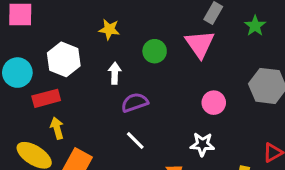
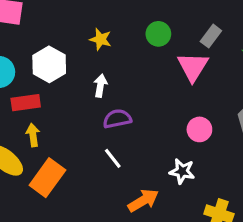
green circle: (155, 51) -> (158, 34), moved

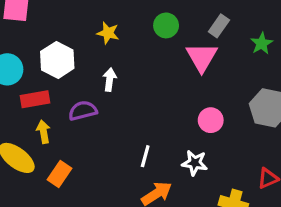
purple semicircle: (117, 119) -> (83, 111), moved
white line: (113, 158) -> (145, 156), moved, turned 55
orange rectangle: (47, 178) -> (60, 174), size x0.7

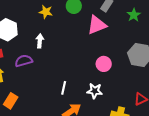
yellow star: (108, 33) -> (46, 12), moved
pink triangle: (202, 57) -> (97, 25), turned 40

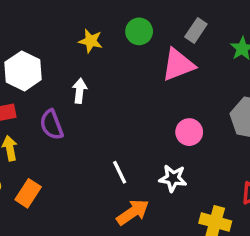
purple semicircle: (24, 61) -> (51, 125), turned -96
white line: (64, 88) -> (120, 172), turned -40

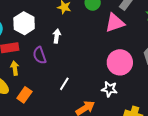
pink circle: (189, 132) -> (120, 62), size x1.6
white line: (120, 172) -> (64, 84), moved, turned 56

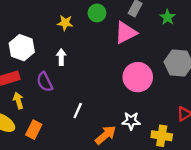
white star: (109, 89) -> (131, 121), moved

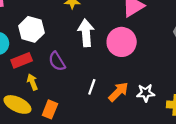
white arrow: (61, 57) -> (86, 33), moved, size x1.6
pink circle: (138, 77) -> (122, 42), moved
orange arrow: (106, 135) -> (118, 92), moved

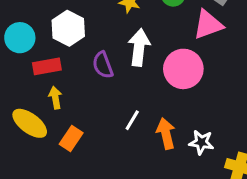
purple semicircle: (57, 61) -> (103, 65), moved
orange arrow: (118, 92) -> (166, 134), turned -70

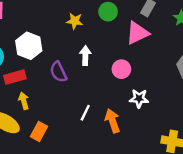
white arrow: (139, 47) -> (85, 56), size x0.7
pink circle: (183, 69) -> (121, 69), size x0.6
white star: (201, 142) -> (139, 98), moved

